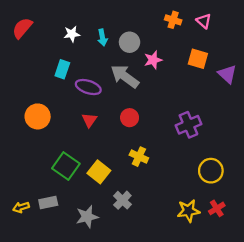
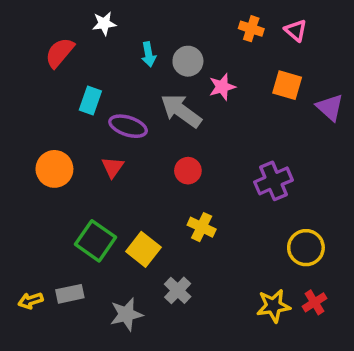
red semicircle: (22, 28) -> (60, 53), moved
white star: (72, 34) -> (104, 24), moved
red triangle: (89, 120) -> (113, 167), moved

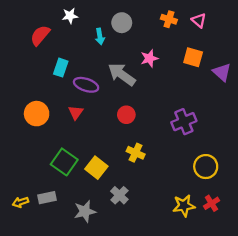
gray circle: (188, 61) -> (122, 23), moved

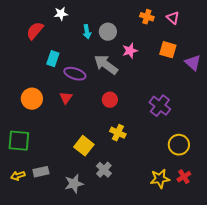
gray circle: (122, 23) -> (108, 32), moved
purple cross: (184, 122) -> (160, 106), turned -30
green square: (64, 162) -> (19, 141), moved, turned -30

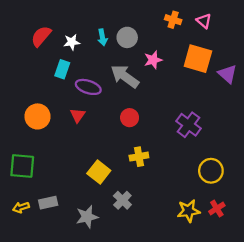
white star: (61, 14) -> (72, 42), moved
orange square: (168, 50) -> (198, 59), size x1.4
yellow cross: (118, 133) -> (139, 157), turned -35

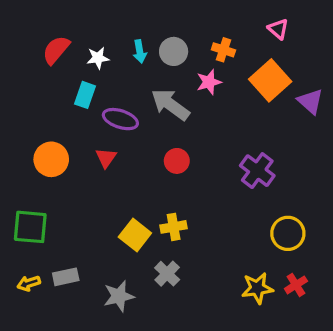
orange cross: (173, 20) -> (223, 50), moved
orange square: (198, 59) -> (270, 80), turned 32
yellow cross: (139, 157) -> (174, 227), moved

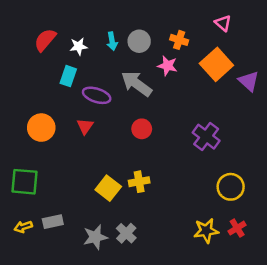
pink star: (209, 82) -> (167, 66), turned 30
gray cross: (167, 274) -> (126, 233), moved

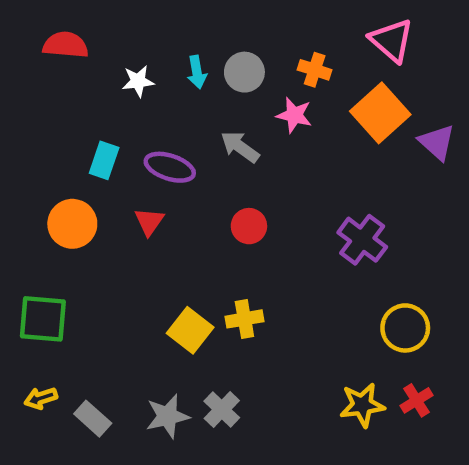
pink triangle: (223, 23) -> (392, 40), size x1.5
red semicircle: (45, 40) -> (66, 45), moved, turned 55
cyan rectangle: (68, 76) -> (104, 160), moved
gray arrow: (137, 84) -> (240, 147), size x0.7
gray rectangle: (53, 222) -> (93, 419), moved, turned 54

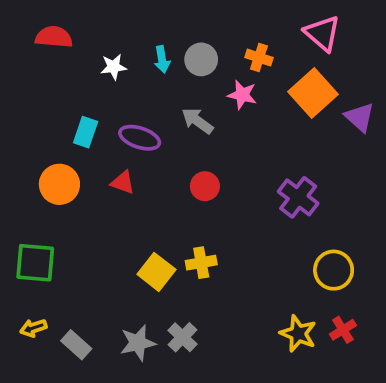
red triangle: (149, 222) -> (123, 182), turned -45
yellow star: (362, 405) -> (298, 334), turned 30

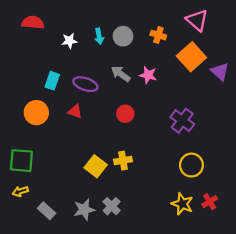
pink star: (242, 95) -> (148, 75), moved
yellow circle: (334, 270) -> (191, 165), moved
yellow arrow: (33, 328) -> (20, 191), moved

